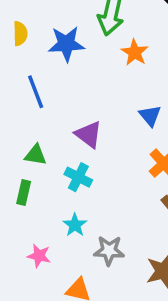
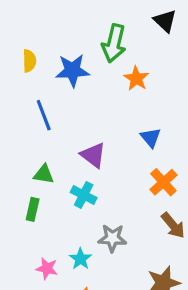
cyan star: (75, 225) -> (80, 259), moved
gray star: (109, 251) -> (112, 238), moved

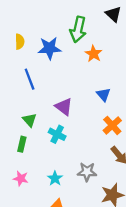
green triangle: (44, 174) -> (30, 120), turned 40
gray star: (112, 238) -> (87, 172), moved
pink star: (47, 268) -> (21, 178), moved

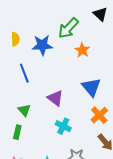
green arrow: (78, 29) -> (68, 28), turned 30
blue triangle: (103, 95) -> (91, 87), size x1.5
cyan cross: (57, 134) -> (63, 126), moved

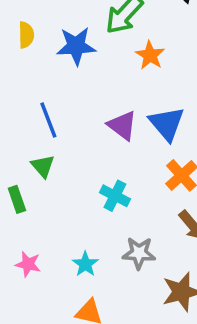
blue line: (24, 73) -> (48, 120), moved
purple triangle: (55, 98) -> (122, 125), moved
green rectangle: (17, 132) -> (17, 199), moved, turned -32

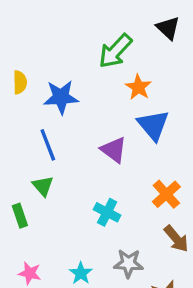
yellow semicircle: (26, 35) -> (20, 82), moved
blue star: (76, 46) -> (61, 97), moved
blue triangle: (167, 124) -> (153, 125), moved

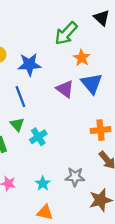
purple triangle: (114, 150) -> (65, 89), moved
orange cross: (166, 194) -> (101, 130), turned 36
cyan cross: (107, 212) -> (38, 137), moved, turned 30

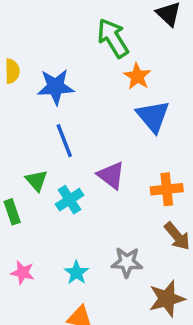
green arrow: (66, 33) -> (113, 38), turned 105
purple triangle: (65, 89) -> (111, 175), moved
blue line: (20, 97) -> (64, 141), moved

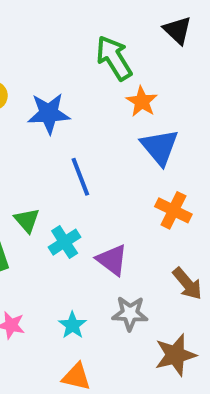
blue line: (64, 141) -> (80, 177), moved
purple triangle: (111, 175) -> (112, 260), moved
orange cross: (167, 189) -> (173, 210), moved, turned 32

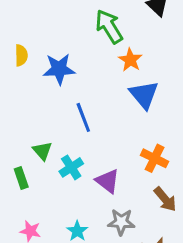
orange cross: (173, 210) -> (155, 158), moved

